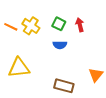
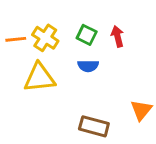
orange line: (11, 27) -> (16, 39), turned -32
yellow triangle: (19, 68) -> (39, 78), moved

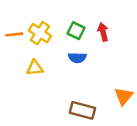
yellow triangle: (39, 78) -> (35, 68), size x0.6

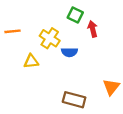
green square: (76, 31) -> (75, 15), moved
yellow cross: (40, 33) -> (50, 38), moved

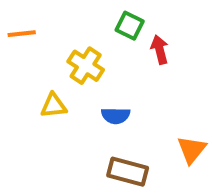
orange line: (13, 31) -> (22, 34), moved
blue semicircle: (69, 52) -> (116, 116), moved

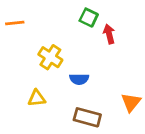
yellow cross: (86, 66) -> (50, 57), moved
yellow triangle: (54, 106) -> (37, 98), moved

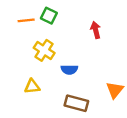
green square: (89, 18) -> (49, 16), moved
orange line: (15, 23) -> (26, 20), moved

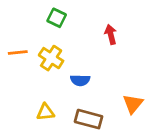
orange line: (26, 20) -> (18, 52), moved
yellow triangle: (32, 86) -> (45, 112), moved

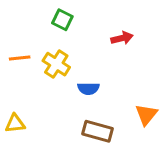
red arrow: (111, 34) -> (122, 38), turned 90
yellow triangle: (45, 112) -> (15, 124), moved

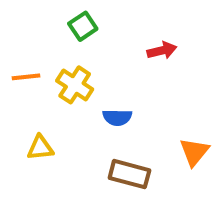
green square: (62, 20) -> (83, 26), turned 30
yellow triangle: (15, 124) -> (40, 148), moved

